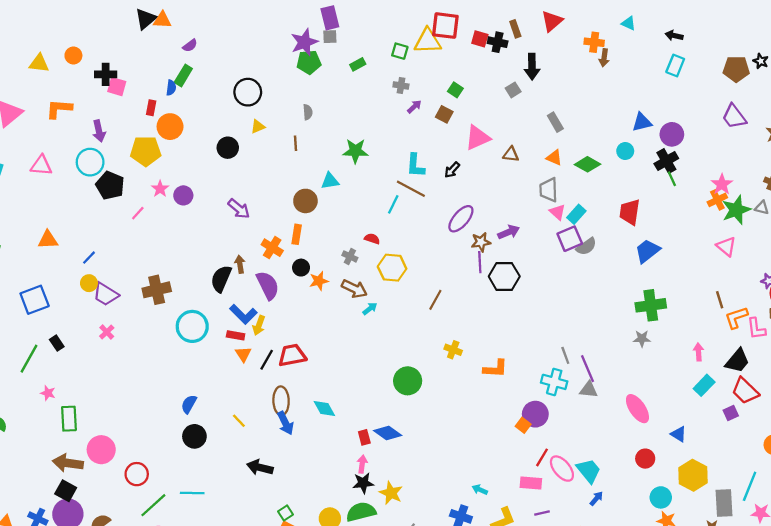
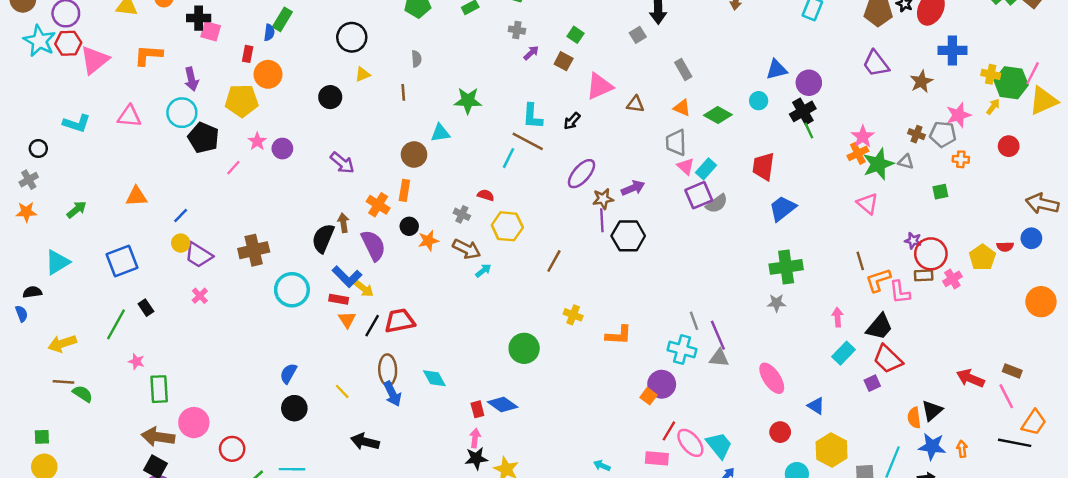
yellow arrow: (259, 325) -> (364, 289), turned -72

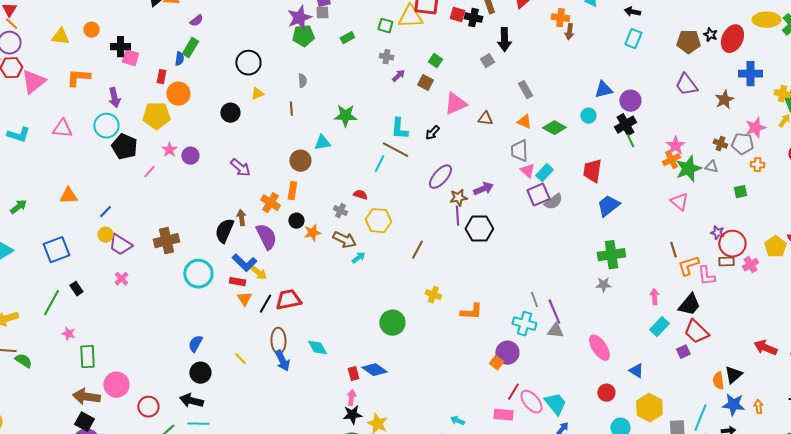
black arrow: (365, 442) -> (191, 401), moved

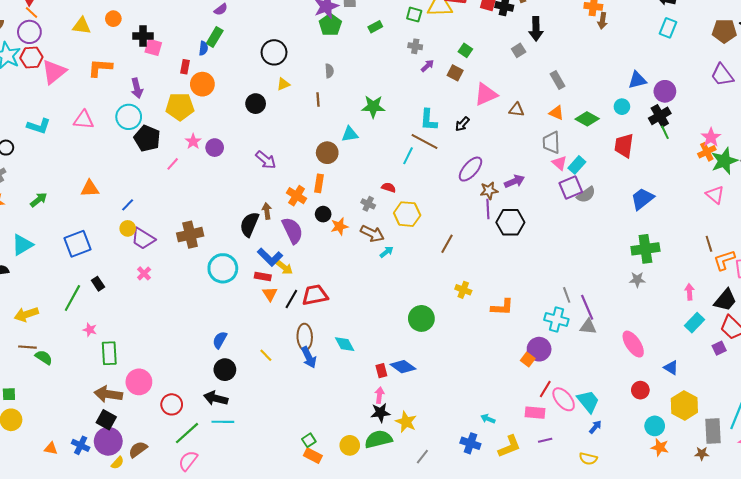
green pentagon: (303, 36) -> (330, 25), turned -30
red trapezoid: (592, 171) -> (624, 146), moved

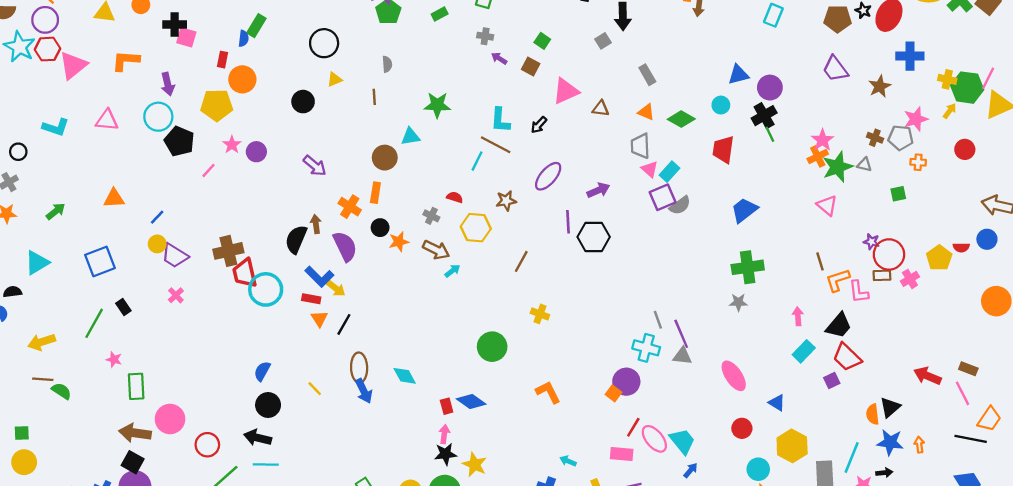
purple arrow: (427, 66) -> (499, 58), turned -104
brown star: (489, 191) -> (506, 201), moved
red trapezoid: (315, 295) -> (245, 273), moved, turned -92
orange L-shape: (502, 307) -> (548, 392), moved, turned -120

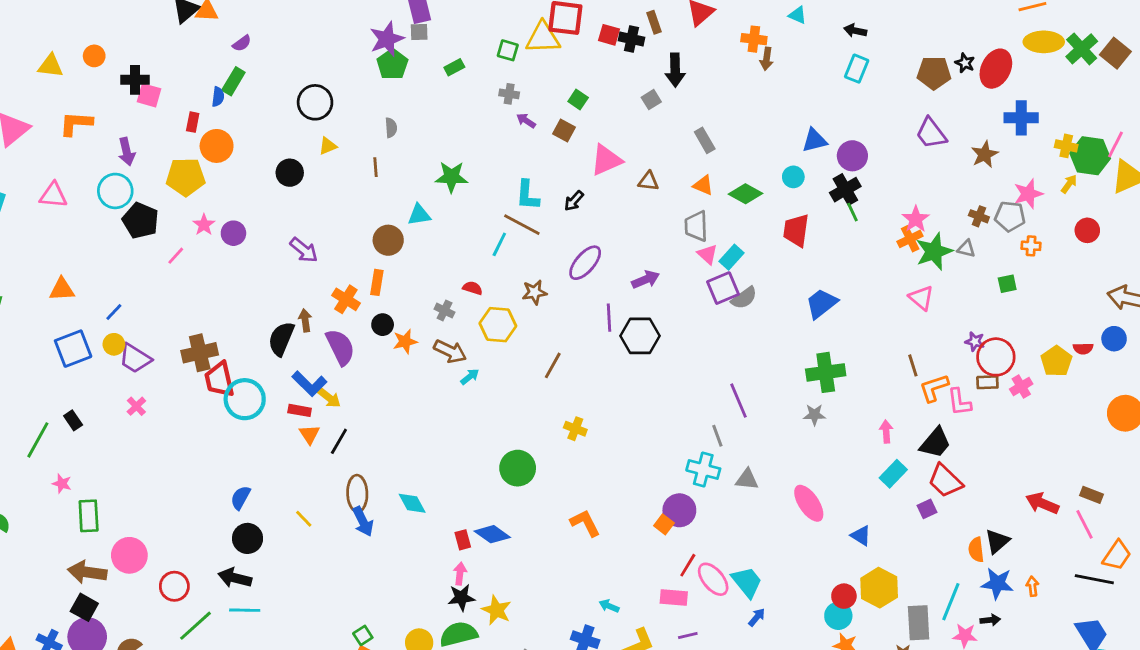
blue square: (100, 261) -> (73, 349), moved
purple line: (681, 334) -> (738, 401), moved
red circle: (742, 428) -> (844, 596), moved

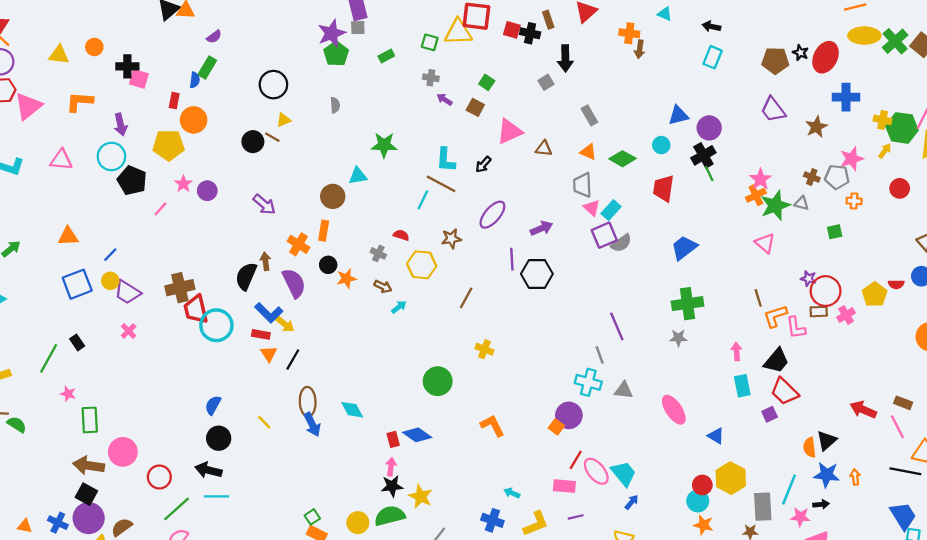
brown line: (376, 167) -> (272, 137), moved, turned -56
brown arrow: (450, 351) -> (383, 286), size x0.7
cyan rectangle: (893, 474) -> (742, 386), turned -55

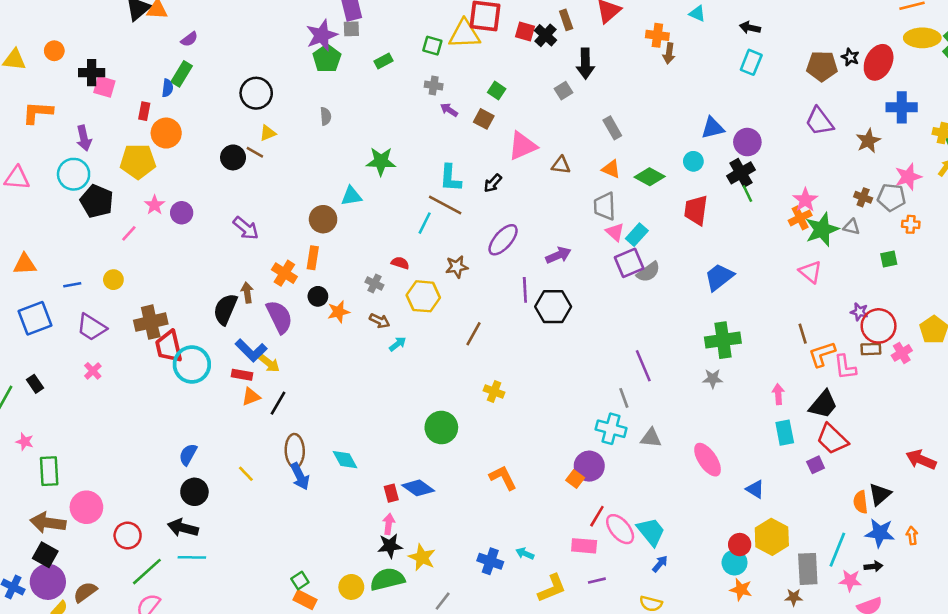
black cross: (530, 33) -> (545, 35), turned 30
blue line: (110, 255) -> (72, 285), turned 35
yellow circle: (110, 281) -> (113, 280), moved
orange triangle: (269, 354) -> (251, 397), turned 42
blue cross: (492, 520) -> (490, 561), moved

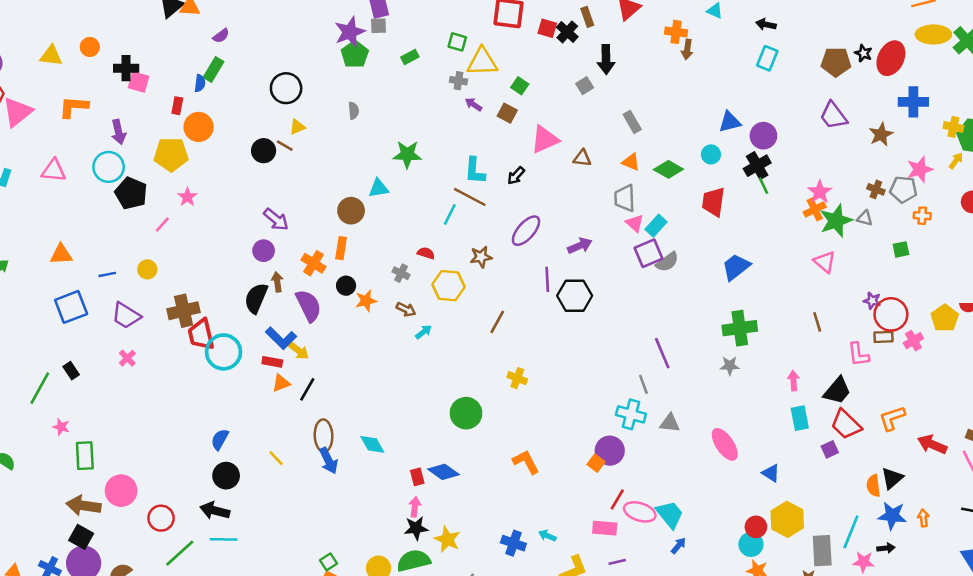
yellow triangle: (464, 34) -> (482, 62), moved
purple circle: (182, 213) -> (264, 251), moved
orange L-shape: (822, 354) -> (892, 418), moved
pink ellipse: (620, 529) -> (640, 512), turned -32

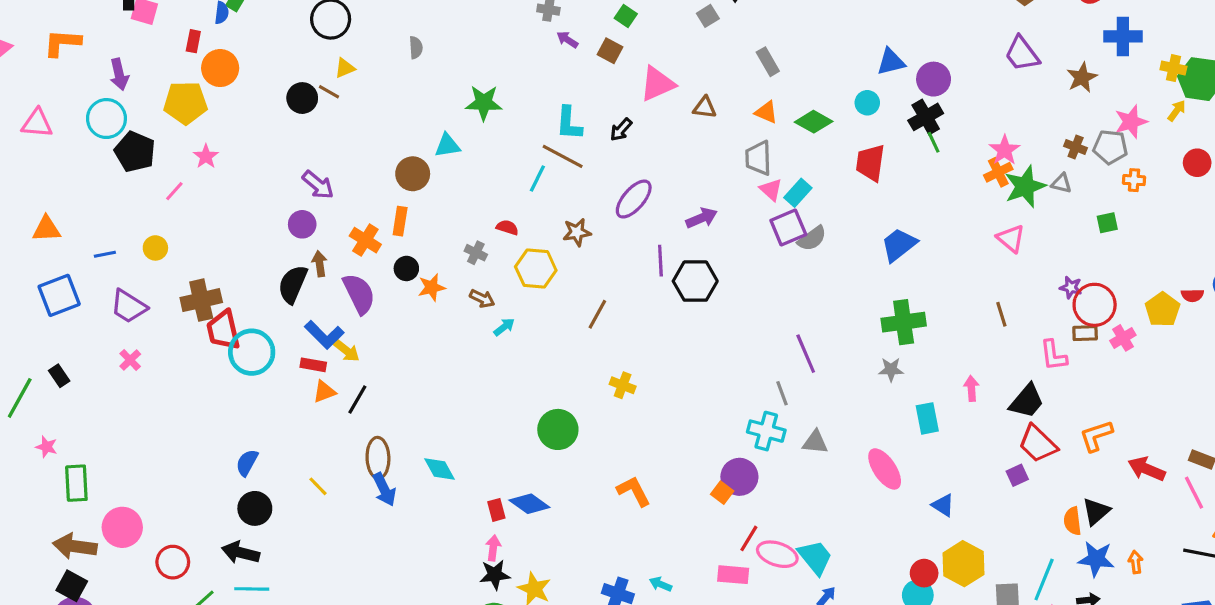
cyan rectangle: (800, 418) -> (927, 418), moved

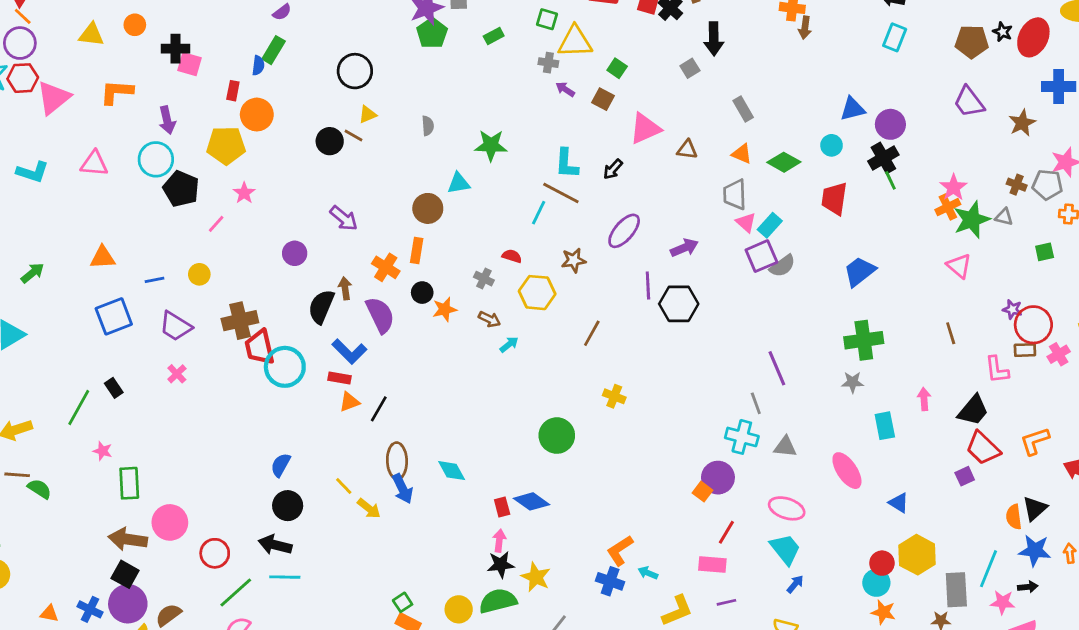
gray semicircle: (416, 48) -> (428, 126), moved
purple circle: (302, 224) -> (295, 253), moved
yellow arrow: (346, 351) -> (369, 508), moved
orange L-shape: (634, 491) -> (620, 550), moved, turned -96
pink ellipse: (777, 554) -> (787, 508), moved

